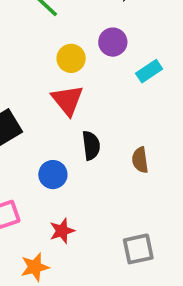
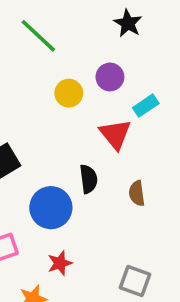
red triangle: (67, 100) -> (115, 134), moved
blue circle: (53, 175) -> (51, 208), size x1.5
gray square: (138, 249) -> (135, 281), turned 32

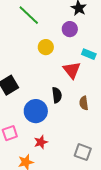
purple circle: (110, 77) -> (70, 29), moved
cyan rectangle: (146, 106) -> (89, 54), turned 56

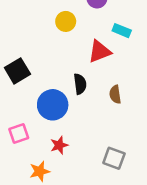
red triangle: (72, 70) -> (100, 51), turned 48

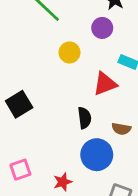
brown semicircle: (115, 94) -> (121, 129), turned -72
blue circle: (53, 105) -> (97, 155), moved

